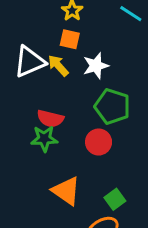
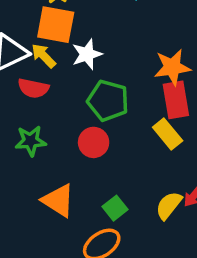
orange square: (70, 39) -> (56, 25), size x1.6
red semicircle: (50, 119) -> (33, 88), moved

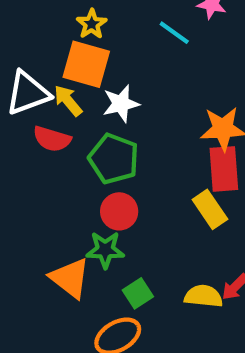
green pentagon: (108, 101) -> (114, 159), moved
green star: (31, 141) -> (105, 250), moved
yellow semicircle: (169, 205) -> (203, 296), turned 52

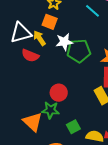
orange square: (86, 64) -> (50, 22), size x0.7
green pentagon: (114, 159) -> (79, 51), moved, turned -30
green square: (138, 293) -> (73, 127), moved

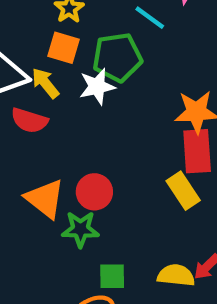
green pentagon: (79, 51) -> (117, 57), moved
orange triangle: (33, 122) -> (45, 199), moved
green square: (73, 127) -> (112, 276), moved, turned 32

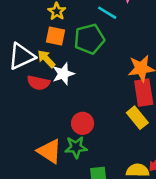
white star: (97, 87) -> (63, 74), moved
orange triangle: (45, 199) -> (49, 151), moved

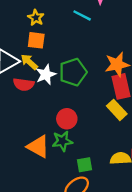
green pentagon: (89, 39) -> (73, 72), moved

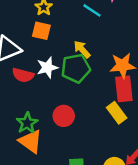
yellow arrow: (29, 62) -> (82, 49), moved
green star: (62, 141) -> (27, 123), moved, turned -30

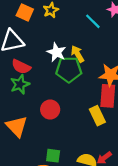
orange square: (41, 31) -> (25, 12), moved
white star: (47, 67) -> (56, 52), moved, turned 30
green star: (27, 123) -> (20, 84), moved

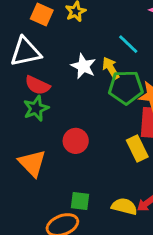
cyan line: (93, 21) -> (128, 44), moved
green pentagon: (69, 69) -> (126, 87), moved

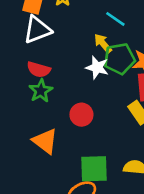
white triangle: (26, 52) -> (37, 30), moved
white star: (83, 66) -> (97, 68), moved
green square: (80, 201) -> (94, 169), size x1.6

